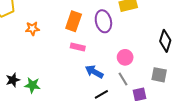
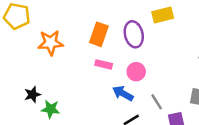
orange star: (32, 28) -> (51, 43), size x1.5
pink circle: (125, 57) -> (136, 72), moved
black star: (13, 80) -> (32, 95), moved

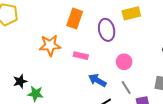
orange rectangle: (99, 34) -> (75, 19), moved
orange star: (51, 43) -> (50, 45), moved
pink circle: (136, 72) -> (124, 62), moved

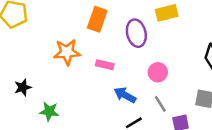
black star: (20, 81) -> (23, 87), moved

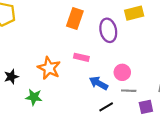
orange star: (67, 52) -> (49, 68), moved, turned 30
pink circle: (158, 72) -> (122, 72), moved
gray line: (160, 104) -> (129, 91), turned -56

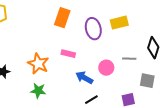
yellow rectangle: (134, 13) -> (119, 23), moved
gray line: (129, 91) -> (129, 59), moved
green star: (34, 97) -> (38, 91), moved

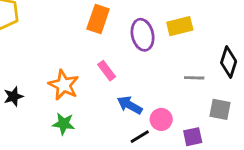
pink rectangle: (68, 54) -> (107, 71), turned 40
pink circle: (106, 68) -> (161, 119), moved

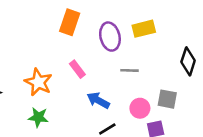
gray line: (194, 78) -> (129, 70), moved
gray square: (220, 109) -> (167, 99), moved
pink circle: (161, 119) -> (140, 108), moved

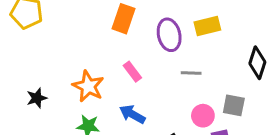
blue arrow: (98, 100) -> (132, 114), moved

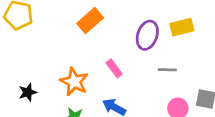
orange rectangle: (124, 19) -> (90, 21), moved, turned 30
purple ellipse: (169, 35) -> (147, 35), turned 32

